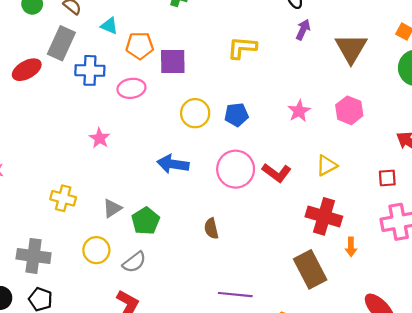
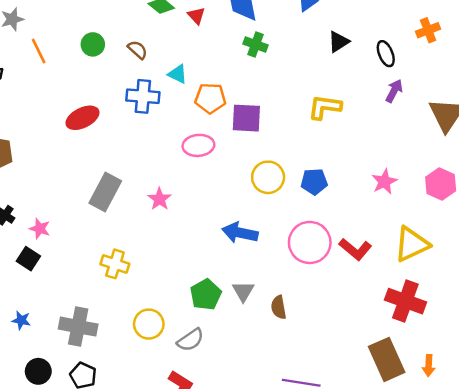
gray rectangle: (61, 43) -> (105, 192), moved
blue cross: (90, 70) -> (143, 96), moved
yellow triangle: (327, 165) -> (412, 244), size x1.5
gray triangle: (112, 208) -> (243, 291), moved, turned -30
orange arrow: (351, 247) -> (429, 366), moved

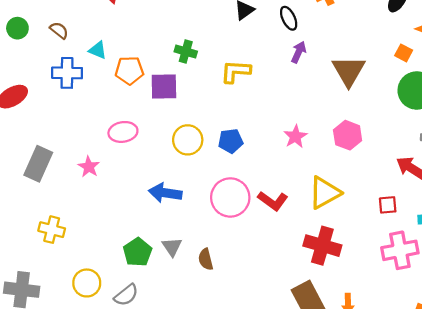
green cross: (255, 44) -> (186, 52), moved
pink ellipse: (198, 145) -> (123, 132), moved

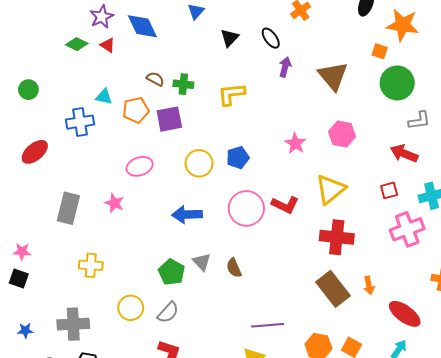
brown semicircle: (59, 30) -> (155, 79), moved

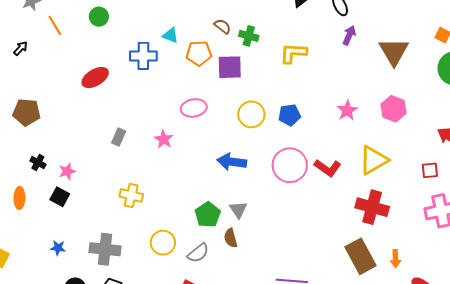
gray rectangle: (68, 208) -> (119, 137), size x0.6
pink star: (22, 251) -> (67, 171), turned -30
brown semicircle: (234, 268) -> (231, 238), moved

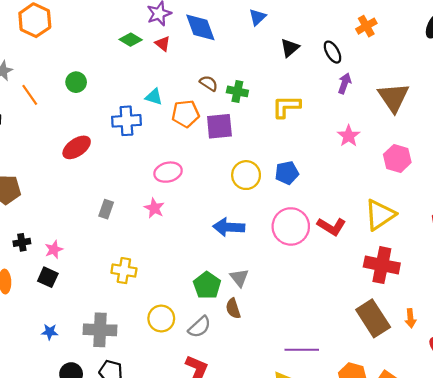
pink ellipse: (194, 108) -> (168, 172), moved
pink star: (347, 110) -> (349, 136), moved
black cross: (38, 163) -> (22, 242), turned -35

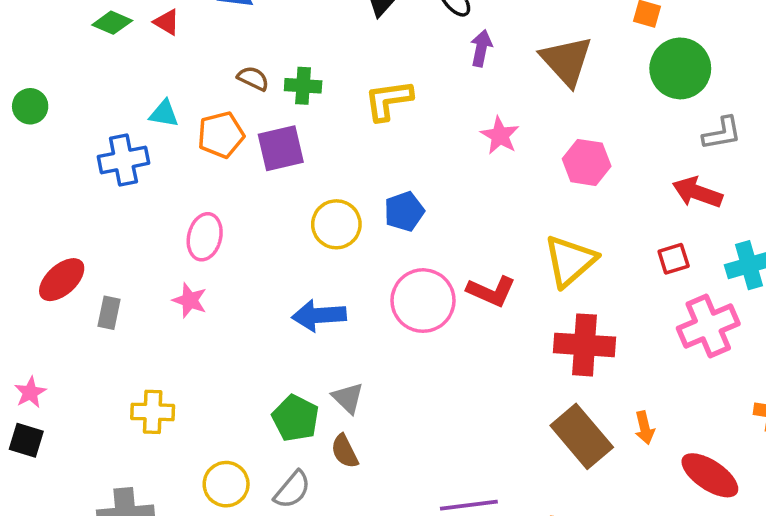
red ellipse: (77, 147) -> (62, 280), moved
pink ellipse: (168, 172) -> (205, 237), turned -55

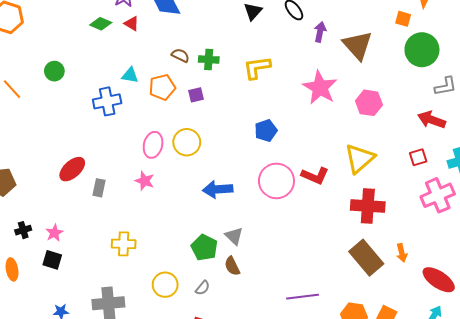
purple arrow: (481, 48) -> (320, 32), moved
pink star: (500, 135) -> (320, 88), size x1.6
purple square: (281, 148) -> (196, 95), size x0.6
yellow circle: (336, 224) -> (187, 142), moved
gray semicircle: (292, 490) -> (203, 288), size x0.7

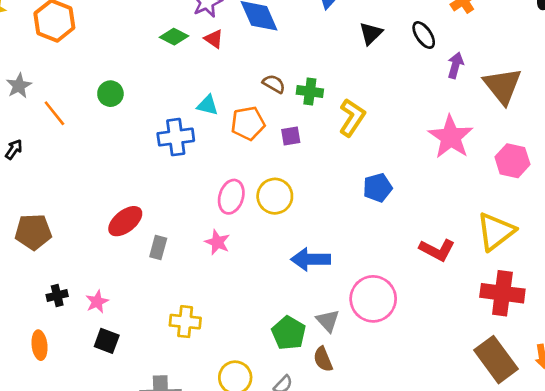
yellow L-shape: (257, 68) -> (352, 117), moved, turned 128
pink circle: (276, 181) -> (373, 299), moved
black square: (52, 260) -> (107, 341), moved

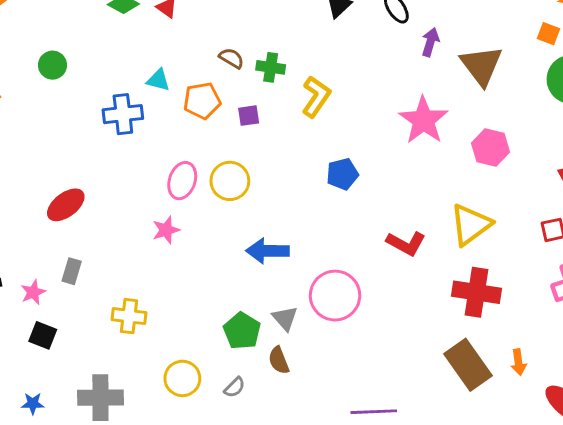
pink star: (217, 242) -> (166, 230), turned 30
gray rectangle: (158, 247) -> (72, 271), moved

